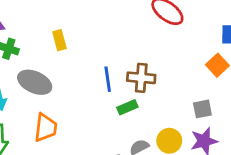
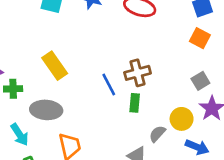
yellow rectangle: (59, 40) -> (55, 66), size x1.5
green rectangle: (127, 107) -> (135, 103), turned -42

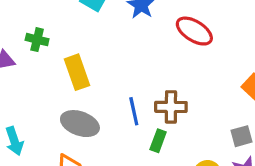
green cross: (13, 89) -> (37, 40), moved
gray ellipse: (46, 110) -> (80, 124), moved

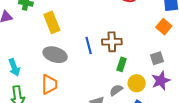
green rectangle: (158, 141) -> (122, 64), moved

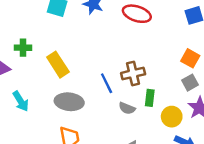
orange square: (164, 27) -> (190, 58), moved
cyan arrow: (14, 67) -> (21, 101), moved
gray semicircle: (116, 90) -> (127, 108), moved, turned -112

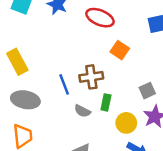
orange square: (190, 58) -> (120, 50), moved

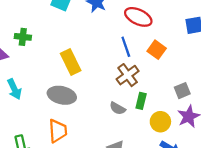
yellow rectangle: (17, 62) -> (71, 62), moved
brown cross: (91, 77) -> (128, 75), turned -30
blue line: (64, 84) -> (126, 47), moved

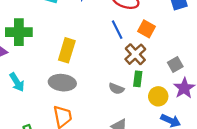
green cross: (23, 37) -> (19, 32), size x1.6
yellow rectangle: (71, 62) -> (67, 50), turned 50
brown cross: (128, 75) -> (135, 54), moved

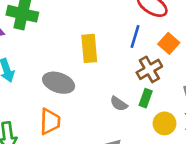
blue line: (117, 30) -> (135, 37), turned 30
yellow rectangle: (67, 50) -> (89, 48), moved, turned -35

